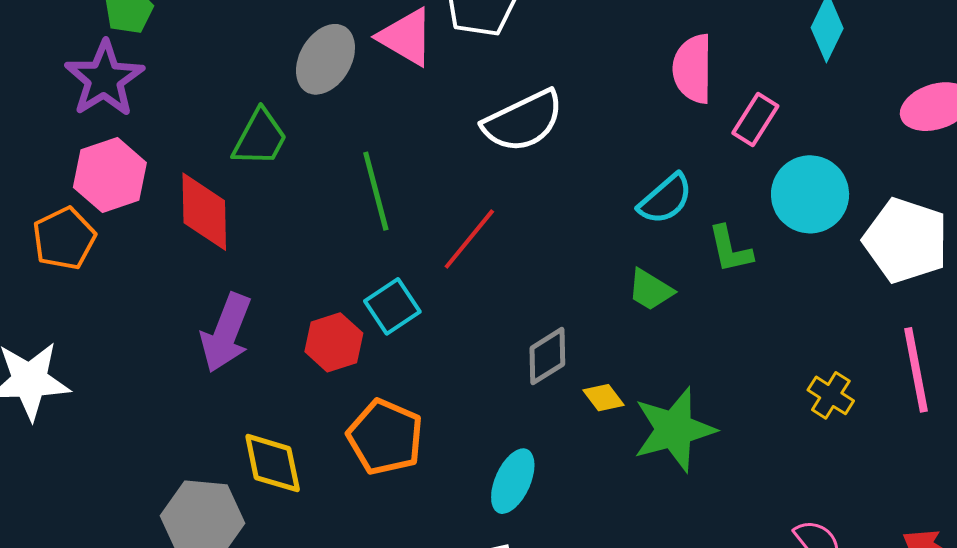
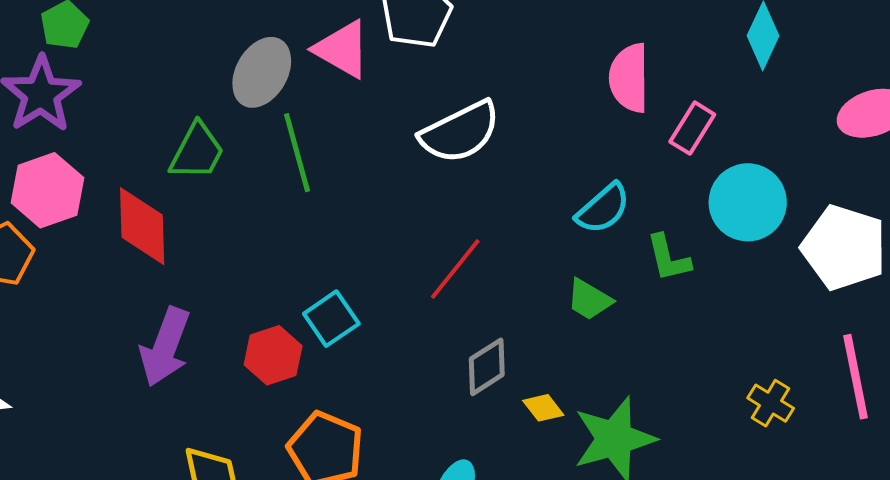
green line: (376, 191) -> (297, 153), moved
red line: (469, 239) -> (455, 269), moved

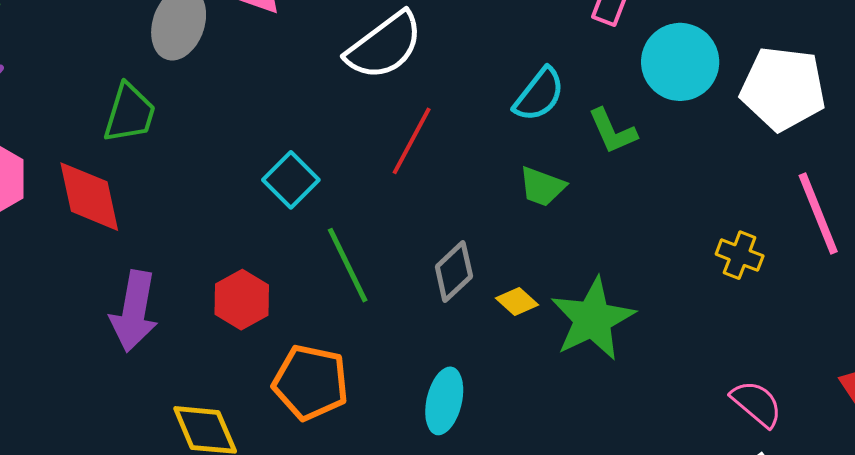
green line: (297, 153) -> (348, 265), moved
red line: (455, 269) -> (412, 141), moved
cyan square: (331, 319) -> (291, 180), moved

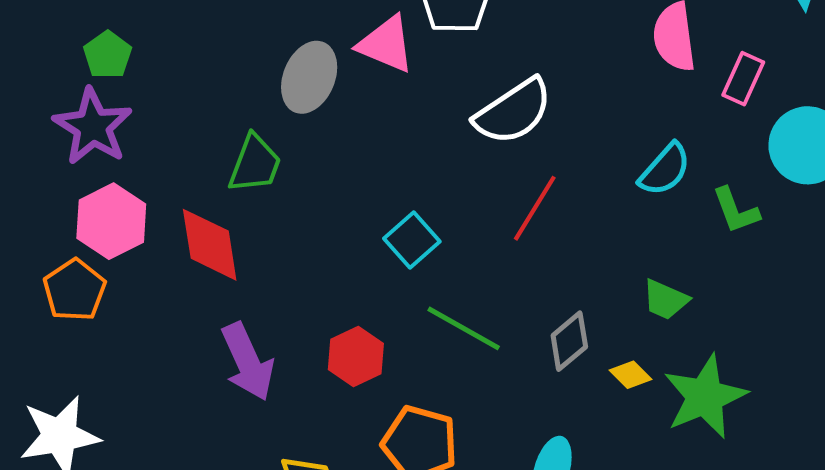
green trapezoid: (542, 187) -> (665, 300), moved
green line: (348, 265) -> (464, 328), turned -38
purple arrow: (134, 311) -> (248, 362), turned -38

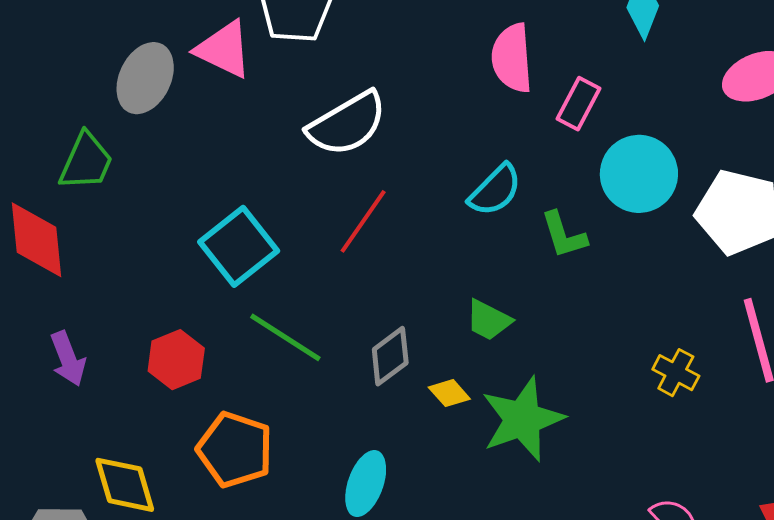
cyan square: (412, 240) -> (239, 246), size x1.4
purple arrow: (248, 362) -> (68, 359), size x0.7

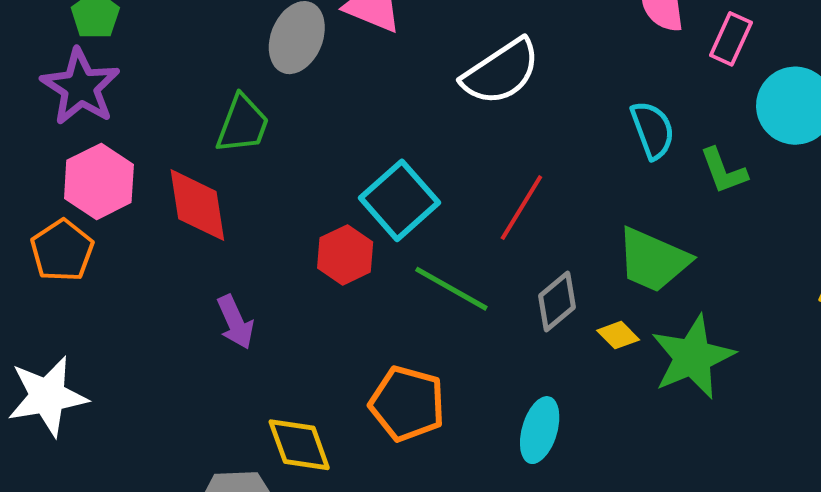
cyan semicircle: (495, 190) -> (653, 130), turned -62
red line: (363, 221) -> (521, 208), moved
green trapezoid: (488, 320) -> (653, 260), size x1.6
red hexagon: (176, 360) -> (345, 255), moved

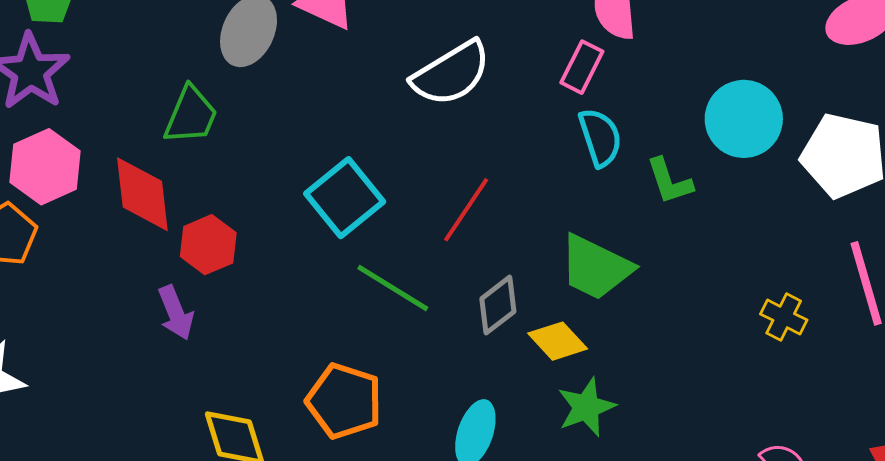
pink rectangle: (731, 39) -> (582, 67), moved
red hexagon: (345, 255) -> (208, 245), moved
yellow diamond: (618, 335) -> (558, 341), size x1.4
green star: (693, 357) -> (586, 407), moved, size x0.7

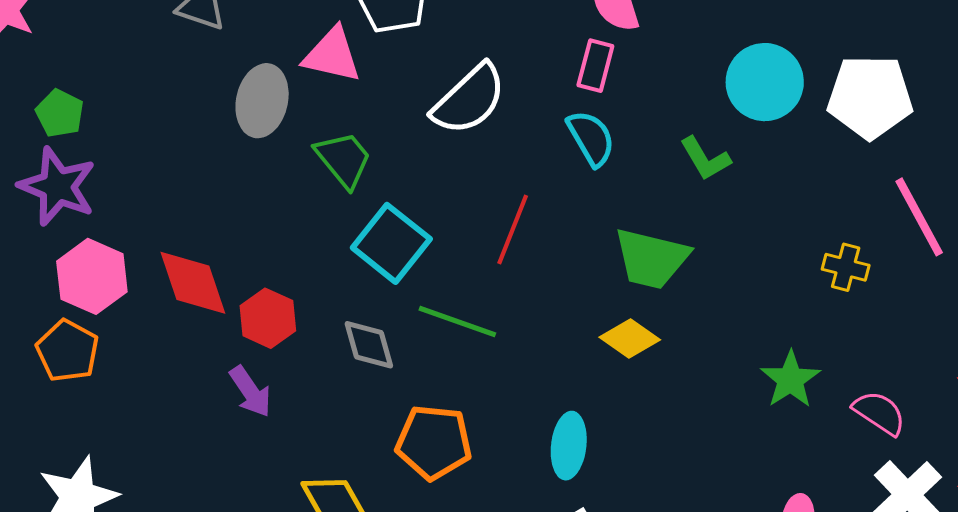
green trapezoid: (191, 115) -> (343, 159), moved, turned -50
cyan semicircle: (600, 137) -> (591, 138), moved
gray diamond: (498, 305) -> (369, 345), moved, turned -56
green star: (586, 407) -> (790, 379), moved

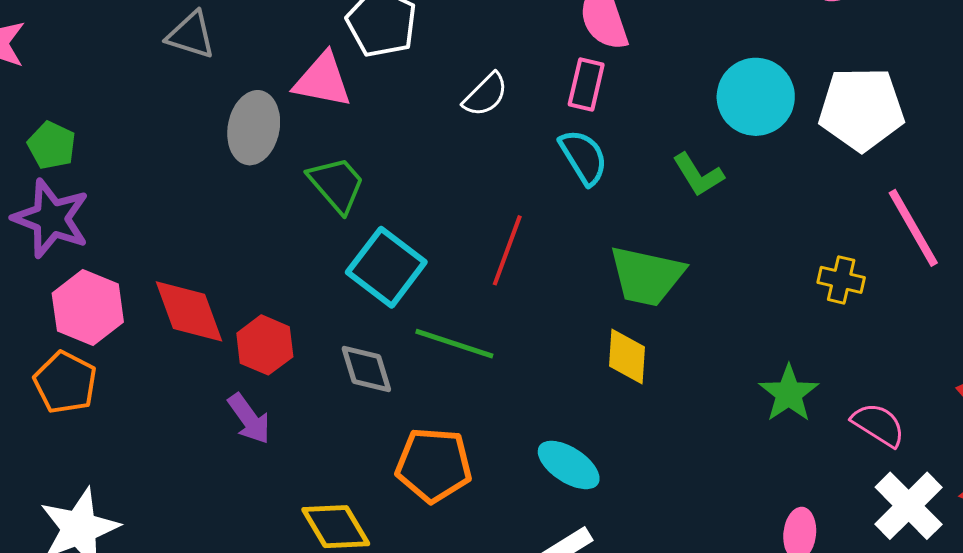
white semicircle: (469, 99) -> (485, 95), moved, size x0.6
yellow diamond: (630, 339) -> (627, 356), turned 60
cyan ellipse: (569, 446) -> (569, 465), turned -62

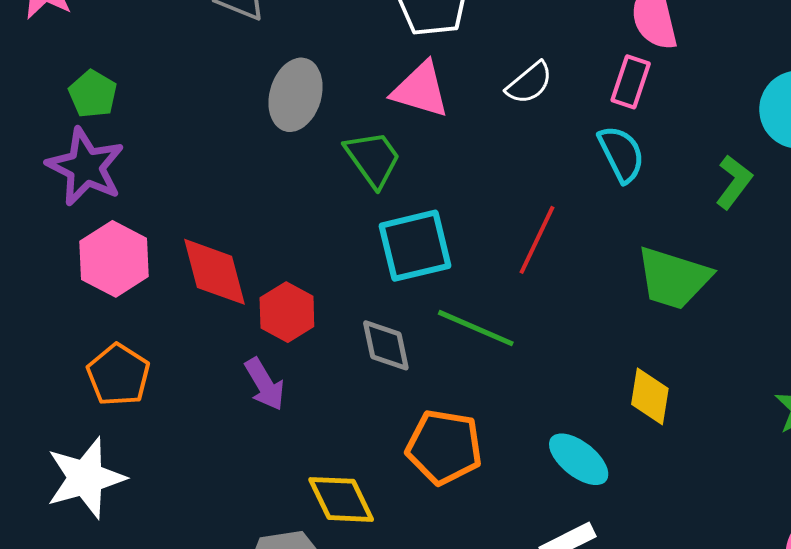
pink triangle: (323, 80) -> (421, 90), moved
green L-shape: (698, 175) -> (734, 182), turned -116
cyan square: (386, 267) -> (415, 246), turned 34
yellow diamond: (627, 356) -> (650, 396), moved
orange pentagon: (65, 382) -> (118, 375), moved

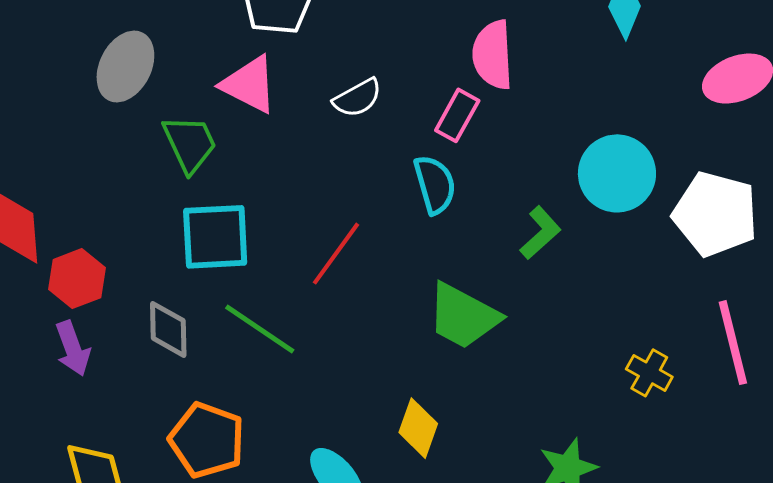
purple arrow: (265, 384) -> (73, 349), moved

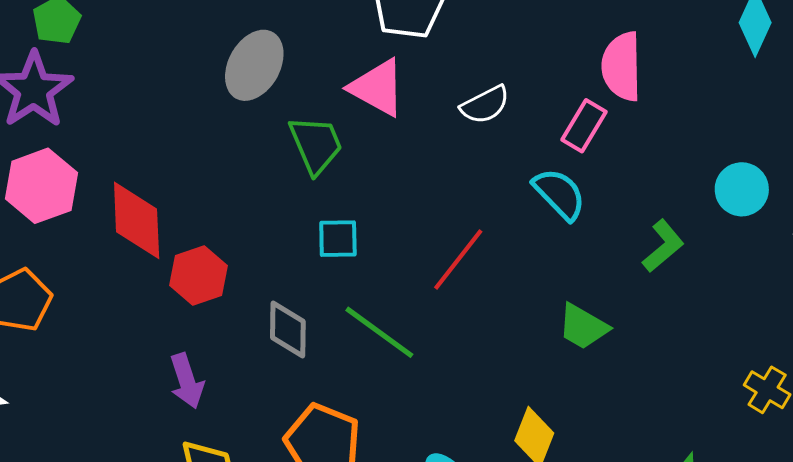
cyan circle: (617, 173) -> (742, 189), size x0.7
cyan semicircle: (435, 184) -> (559, 194), turned -30
cyan square: (215, 237) -> (338, 239), size x0.6
green trapezoid: (463, 316) -> (583, 327), size x0.7
purple arrow: (73, 349) -> (187, 381), moved

